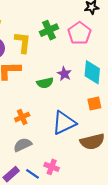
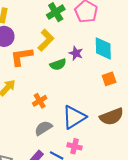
yellow L-shape: (23, 42) -> (46, 40), moved, turned 45
blue triangle: (64, 123) -> (74, 117), moved

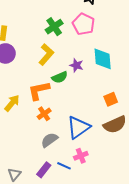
orange L-shape: (21, 57) -> (39, 91), moved
orange square: (109, 79) -> (111, 99), moved
pink cross: (75, 146) -> (81, 156), turned -32

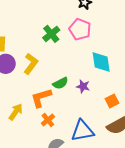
yellow L-shape: (46, 55) -> (31, 64), moved
purple star: (76, 65) -> (83, 86), moved
blue triangle: (78, 127) -> (83, 131), turned 30

